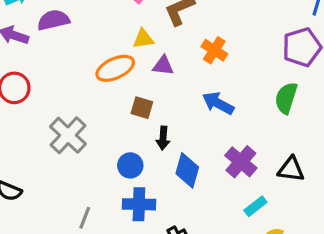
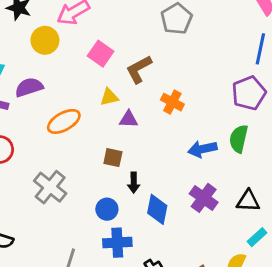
orange ellipse: (115, 68) -> (64, 121), moved
blue arrow: (218, 103) -> (202, 149), moved, turned -36
cyan rectangle: (255, 206) -> (257, 237), moved

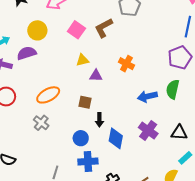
yellow circle: (45, 40) -> (37, 30), moved
brown L-shape: (139, 69) -> (104, 28), moved
orange ellipse: (64, 121) -> (48, 95), moved
gray cross: (50, 187) -> (41, 123), size x0.7

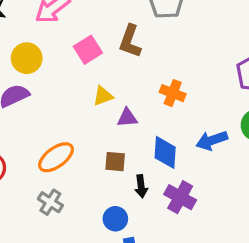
brown L-shape: (104, 28) -> (130, 41), turned -35
pink square: (76, 30) -> (88, 50), turned 30
purple cross: (148, 131) -> (180, 197), moved
blue diamond: (116, 138) -> (165, 152), moved

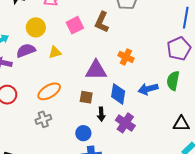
yellow triangle: (103, 96) -> (55, 52), moved
purple triangle: (127, 118) -> (96, 70), size x1.6
gray cross: (50, 202) -> (43, 119), turned 35

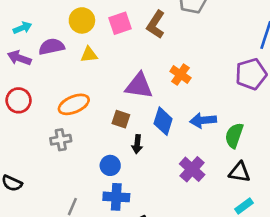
yellow circle: (36, 27) -> (82, 20), moved
green semicircle: (173, 81) -> (234, 135), moved
purple cross: (125, 123) -> (192, 169), moved

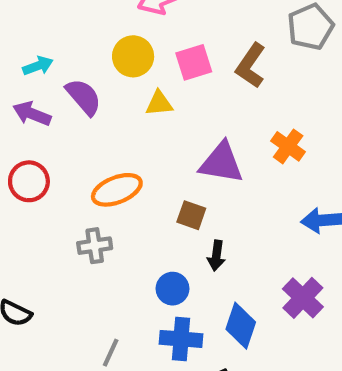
purple semicircle: (52, 47) -> (84, 97), turned 60
yellow triangle: (89, 55) -> (159, 103), moved
blue diamond: (163, 121) -> (241, 326), moved

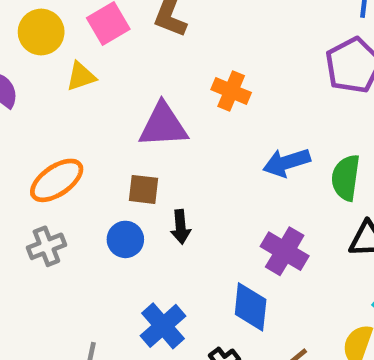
blue circle: (173, 289) -> (125, 239), moved
blue diamond: (241, 326) -> (251, 307), moved
blue cross: (181, 339) -> (163, 326), turned -33

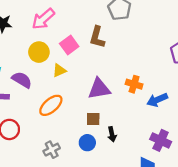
orange cross: (231, 91) -> (134, 84), moved
orange ellipse: (57, 180) -> (51, 105), moved

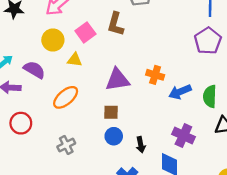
yellow triangle: (59, 70) -> (75, 60), turned 32
black arrow: (112, 134) -> (141, 145), moved
blue circle: (87, 143) -> (114, 136), moved

